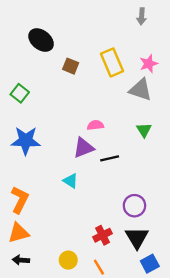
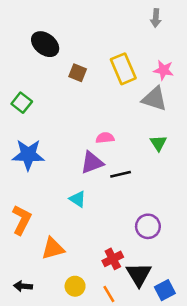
pink star: (149, 64) -> (164, 70), turned 30
orange triangle: (19, 233) -> (53, 248), moved
black triangle: (137, 238) -> (139, 274), moved

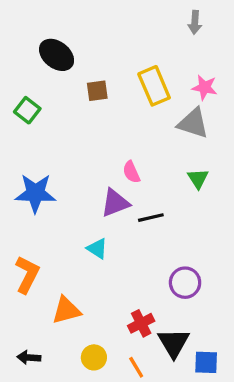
brown square: (78, 73) -> (97, 91), turned -30
green square: (22, 103) -> (27, 110), moved
pink semicircle: (105, 138) -> (131, 172), turned -108
blue square: (165, 290) -> (206, 362), turned 30

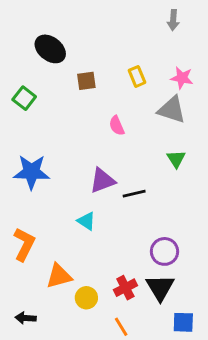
yellow rectangle: (154, 86) -> (137, 76), size x0.6
pink semicircle: (131, 172) -> (117, 126), moved
black triangle: (174, 343) -> (160, 288), moved
yellow circle: (94, 357) -> (86, 298), moved

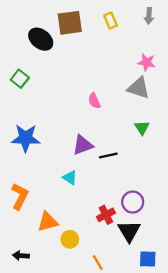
gray arrow: (173, 20) -> (149, 16), moved
yellow rectangle: (137, 76) -> (111, 21), moved
brown square: (86, 81) -> (70, 23), moved, size x1.6
red cross: (125, 288) -> (106, 215), moved

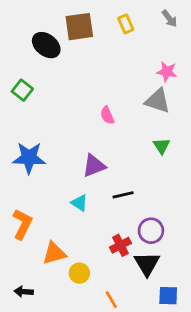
gray arrow: (149, 16) -> (170, 19), turned -42
black line: (108, 156) -> (123, 195), moved

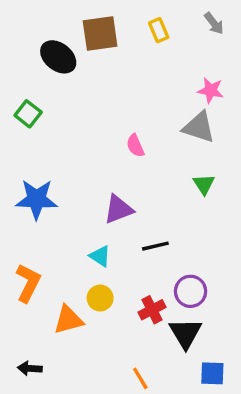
yellow circle: (79, 273) -> (100, 298), moved

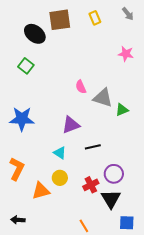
green square: (28, 114) -> (26, 66), moved
gray triangle: (199, 127) -> (103, 98), moved
green triangle: (204, 184) -> (122, 110), turned 40

